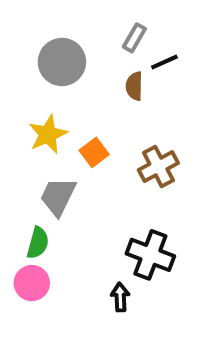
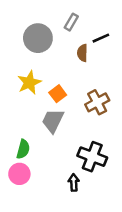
gray rectangle: (134, 38) -> (71, 22), moved
gray trapezoid: (58, 197) -> (53, 121), moved

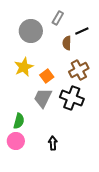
brown cross: (97, 102) -> (79, 70), moved
black cross: (92, 157) -> (72, 98), moved
black arrow: (74, 183) -> (53, 143), moved

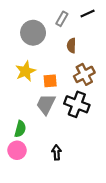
black line: (82, 31) -> (88, 13), moved
orange square: (47, 76) -> (50, 81), turned 32

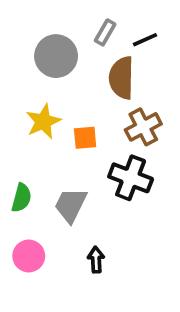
black line: (88, 13) -> (145, 40), moved
brown semicircle: (71, 46) -> (121, 78), size x1.6
gray trapezoid: (46, 104) -> (71, 205), moved
green semicircle: (20, 129) -> (21, 198), moved

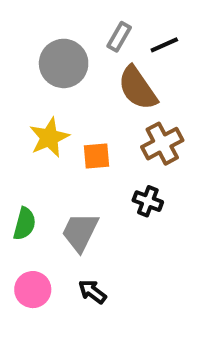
brown semicircle: (121, 78) -> (138, 88), turned -36
black cross: (131, 178) -> (148, 201), size x0.6
black arrow: (96, 260) -> (92, 292), moved, turned -50

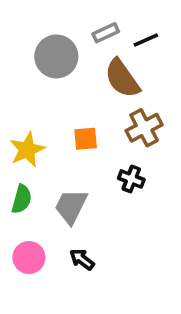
gray rectangle: (119, 37) -> (106, 33), turned 35
yellow star: (49, 137) -> (27, 150), moved

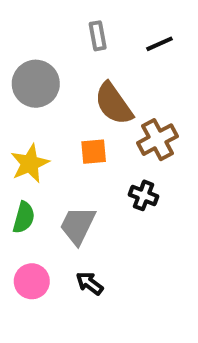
gray rectangle: (106, 33) -> (98, 36), moved, turned -75
gray circle: (56, 56) -> (36, 84), moved
brown semicircle: (122, 78) -> (114, 104), moved

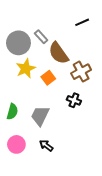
gray rectangle: (98, 36) -> (41, 37), moved, turned -32
orange square: (94, 152) -> (48, 78), turned -32
yellow star: (30, 164) -> (26, 69), moved

